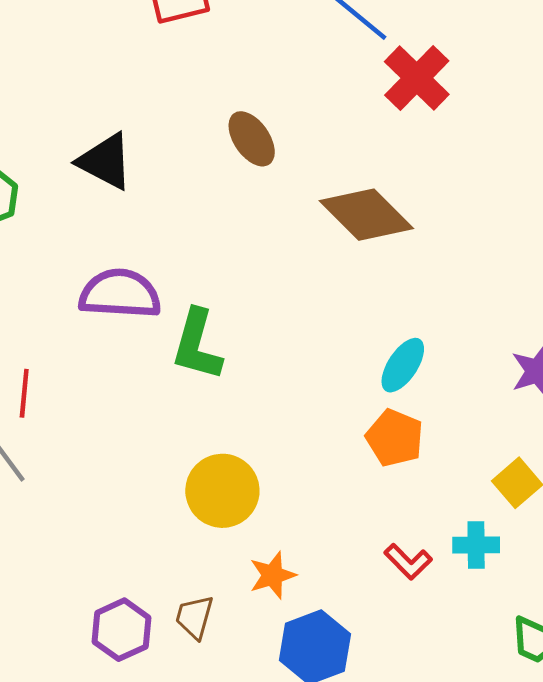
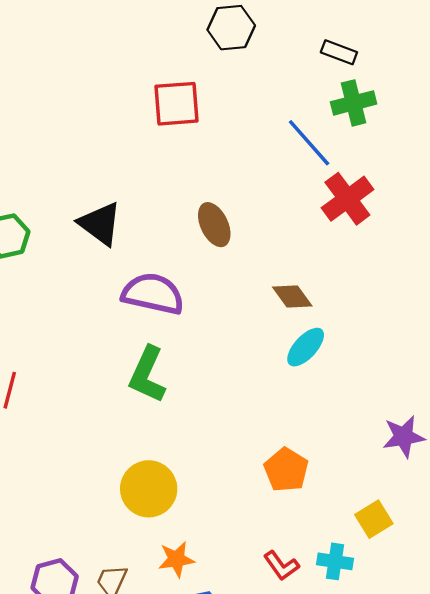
brown diamond: (366, 215) -> (292, 296), size x0.6
purple semicircle: (120, 294) -> (153, 294), moved
cyan ellipse: (403, 365) -> (306, 347), moved

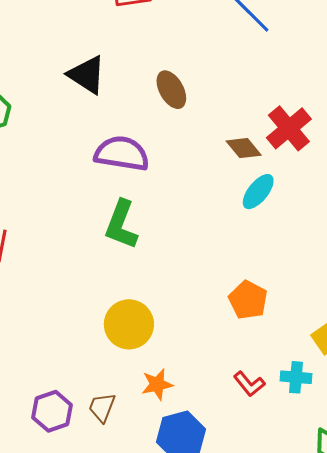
red cross: (347, 199) -> (289, 128), moved
black triangle: (100, 224) -> (87, 75), moved

